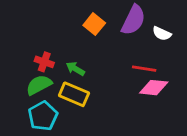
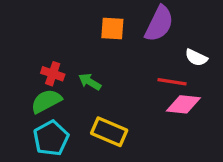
orange square: (94, 24) -> (112, 29), turned -35
white semicircle: (162, 34) -> (196, 58), moved
yellow rectangle: (74, 94) -> (109, 132), moved

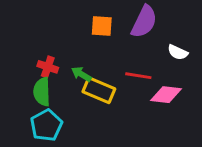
red line: (172, 82) -> (138, 76), moved
green semicircle: (46, 101) -> (42, 92), turned -64
yellow rectangle: (109, 132) -> (99, 90), moved

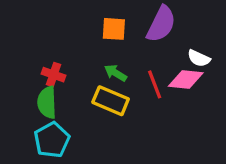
green arrow: (81, 74) -> (116, 73), moved
red line: (138, 76) -> (155, 84), turned 60
pink diamond: (166, 95) -> (186, 80), moved

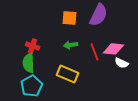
white semicircle: (199, 58) -> (122, 63), moved
green arrow: (116, 73) -> (71, 45), turned -40
yellow rectangle: (111, 101) -> (68, 74), moved

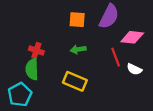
pink diamond: (114, 49) -> (132, 37), moved
red line: (95, 52) -> (116, 57), moved
cyan pentagon: (32, 86) -> (20, 95), moved

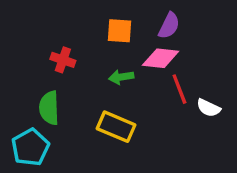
purple semicircle: (109, 16) -> (169, 26), size x0.7
pink diamond: (132, 37) -> (161, 58), moved
red cross: (36, 51) -> (63, 60), moved

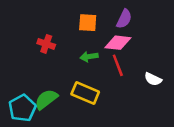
red line: (179, 89) -> (118, 65), moved
green semicircle: (49, 108) -> (46, 99), moved, turned 55

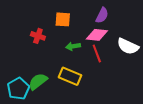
orange square: (88, 23) -> (63, 19), moved
white semicircle: (153, 79) -> (128, 46), moved, size x1.5

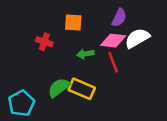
white semicircle: (128, 46) -> (137, 38), moved, turned 125
green semicircle: (38, 81) -> (59, 88), moved

